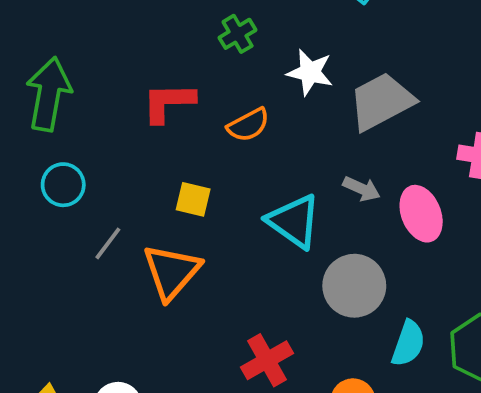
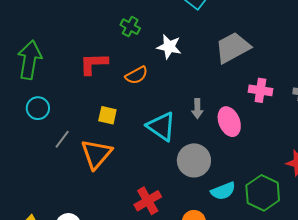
green cross: (238, 34) -> (130, 27), turned -30
gray trapezoid: (381, 101) -> (233, 48), moved
gray arrow: (362, 189) -> (197, 109), turned 66
cyan semicircle: (408, 343) -> (223, 191), turned 50

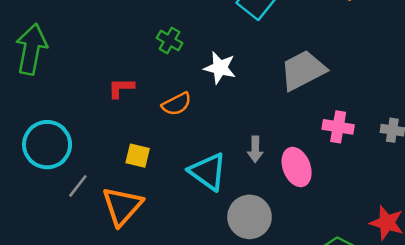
green arrow: (30, 60) -> (31, 49), moved
red L-shape: (94, 64) -> (121, 88), size x0.7
cyan circle: (38, 108) -> (47, 145), size x1.6

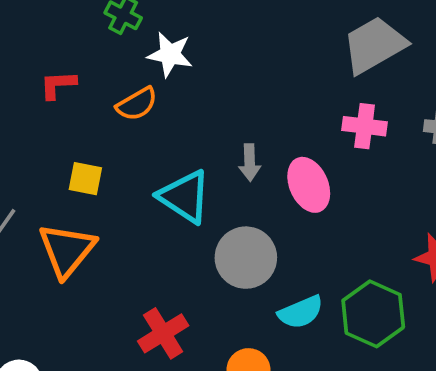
white star: (220, 68) -> (170, 54), moved
gray trapezoid: (303, 70) -> (374, 45), moved

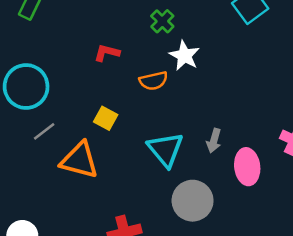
orange triangle: (67, 250) -> (80, 160), turned 48

